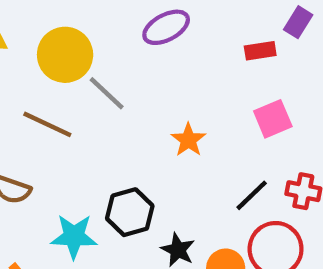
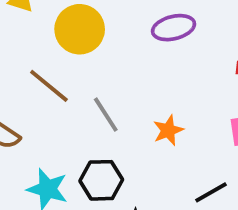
gray line: (107, 93) -> (106, 115), moved

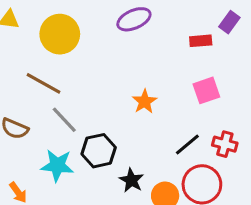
gray line: (106, 115) -> (64, 120), moved

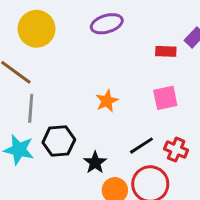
gray line: (64, 120) -> (31, 108), turned 40
black star: (131, 180) -> (95, 163), moved

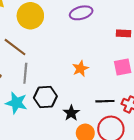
black line: (141, 146) -> (105, 101), turned 30

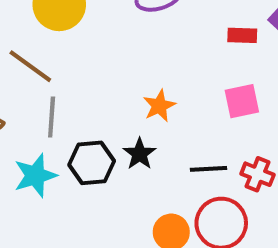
cyan star: (16, 103) -> (35, 176), turned -30
black star: (71, 113) -> (140, 154), moved

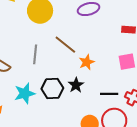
brown line: (30, 66) -> (65, 45), moved
gray line: (52, 117) -> (35, 54), moved

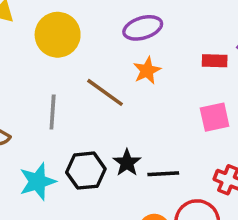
orange star: (87, 62) -> (147, 70), moved
black line: (109, 94) -> (163, 174), moved

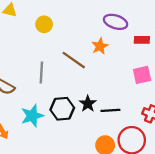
purple ellipse: (143, 28) -> (116, 22), moved, turned 35
yellow circle: (58, 35) -> (44, 24), size x0.6

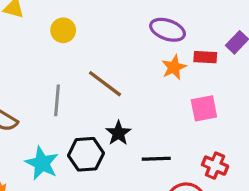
orange star: (100, 46) -> (174, 67), moved
black star: (88, 104) -> (118, 133), moved
cyan star: (32, 116) -> (42, 163), turned -30

